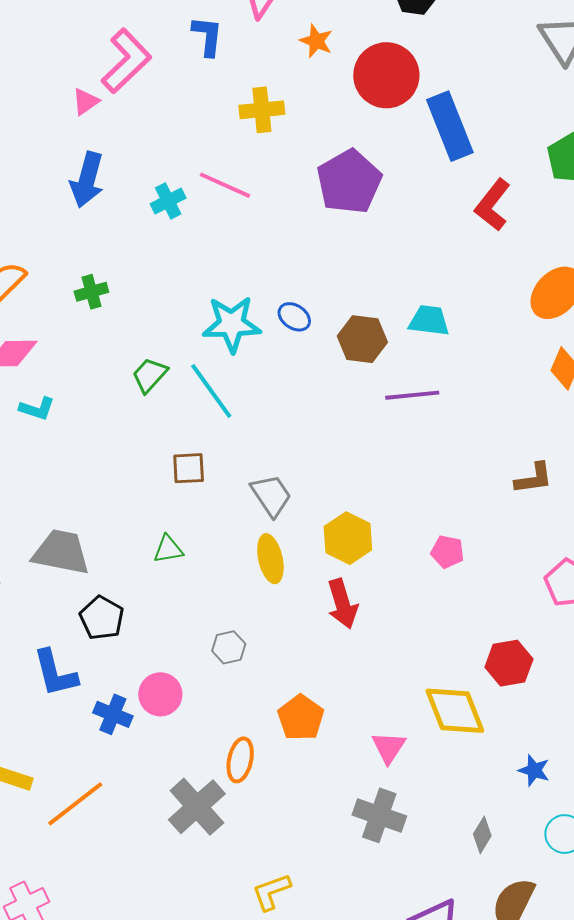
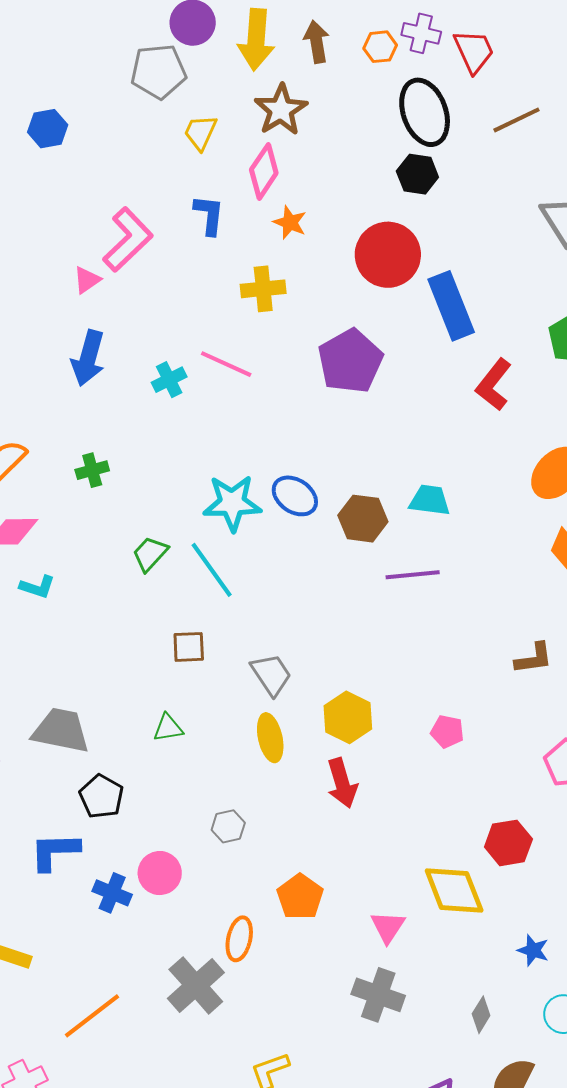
orange star: (316, 41) -> (290, 222), moved
blue ellipse: (294, 317) -> (295, 496), size x1.4
blue L-shape: (55, 673) -> (55, 851), turned 102
orange line: (75, 804) -> (92, 1016), moved

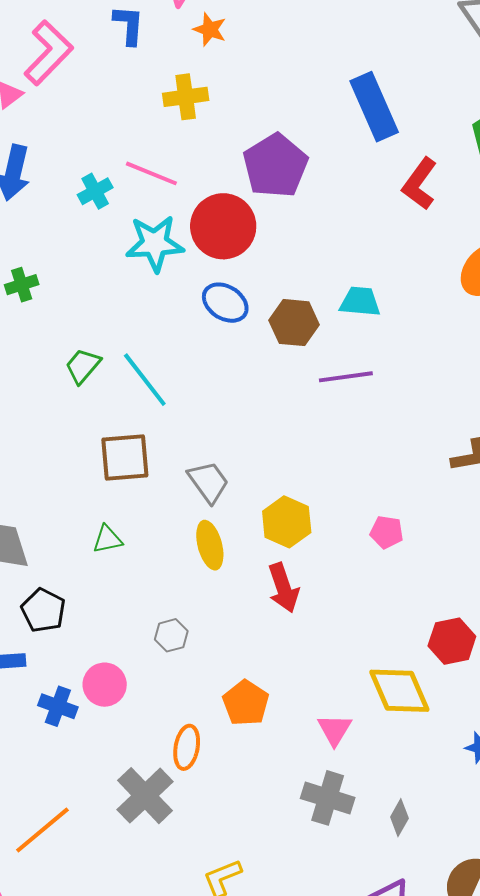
red circle: (388, 255) -> (223, 226), moved
cyan star: (232, 503) -> (155, 244), moved
brown square: (189, 647) -> (125, 458), size x1.5
gray diamond: (481, 1015) -> (399, 818), moved

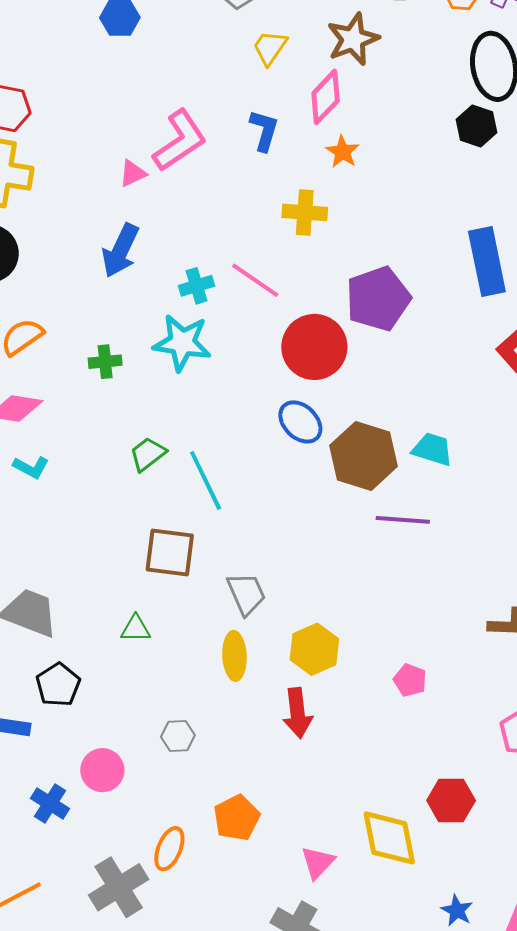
cyan star: (155, 244) -> (182, 343), moved
brown hexagon: (294, 323) -> (364, 456), size x1.4
blue cross: (58, 706) -> (50, 803), moved

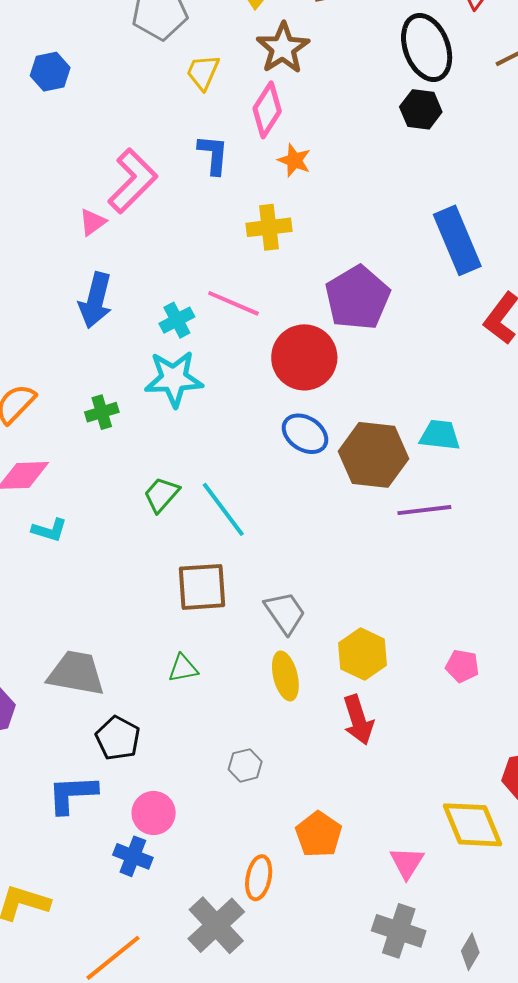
pink circle: (102, 770) -> (154, 813), moved

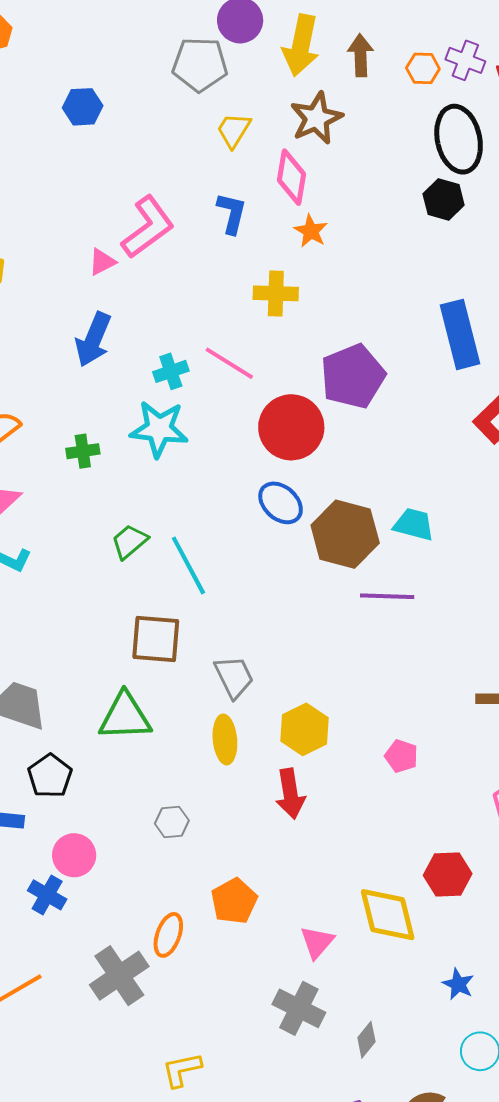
pink diamond: (267, 110) -> (291, 177), turned -32
green triangle: (183, 668) -> (125, 717), size x1.8

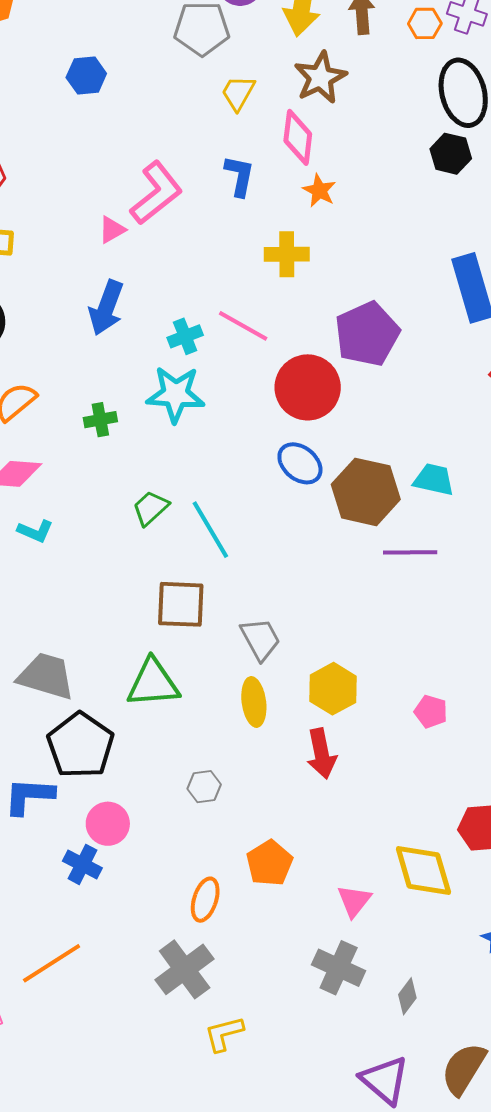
black pentagon: (50, 776) -> (80, 745), size x1.5
gray cross: (119, 976) -> (185, 969), moved

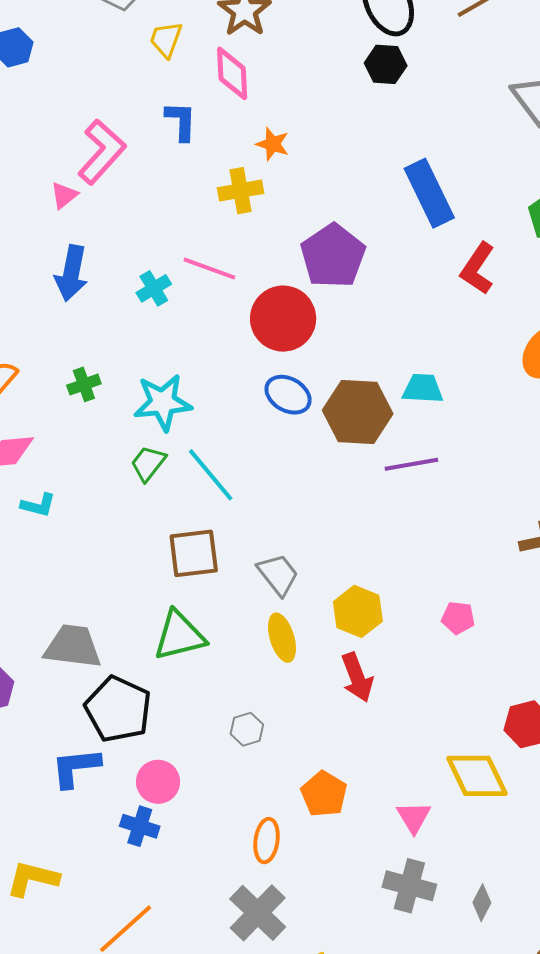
orange star: (319, 191) -> (273, 144), moved
cyan star: (176, 394) -> (163, 402), moved

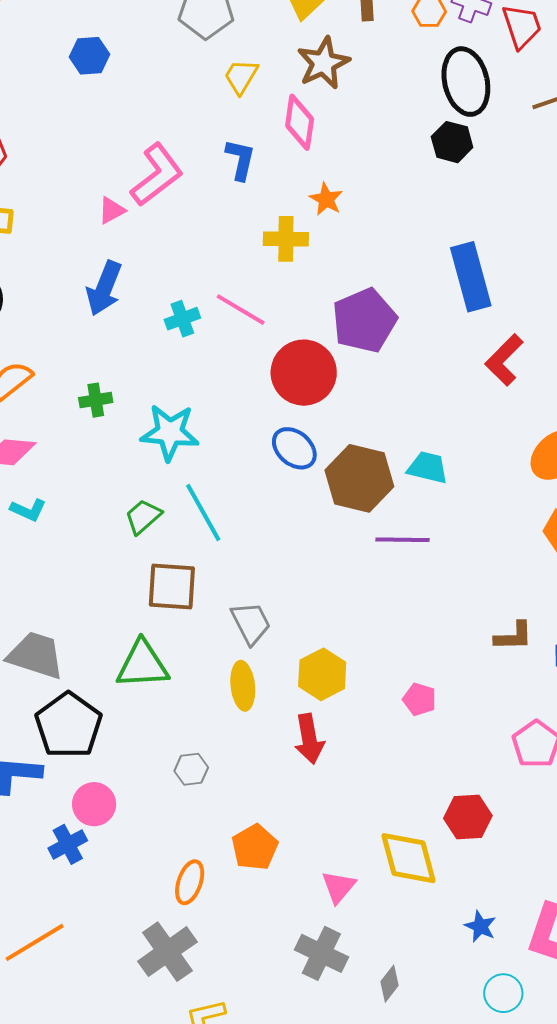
green trapezoid: (148, 463) -> (143, 517), moved
blue cross: (140, 826) -> (68, 844), turned 33

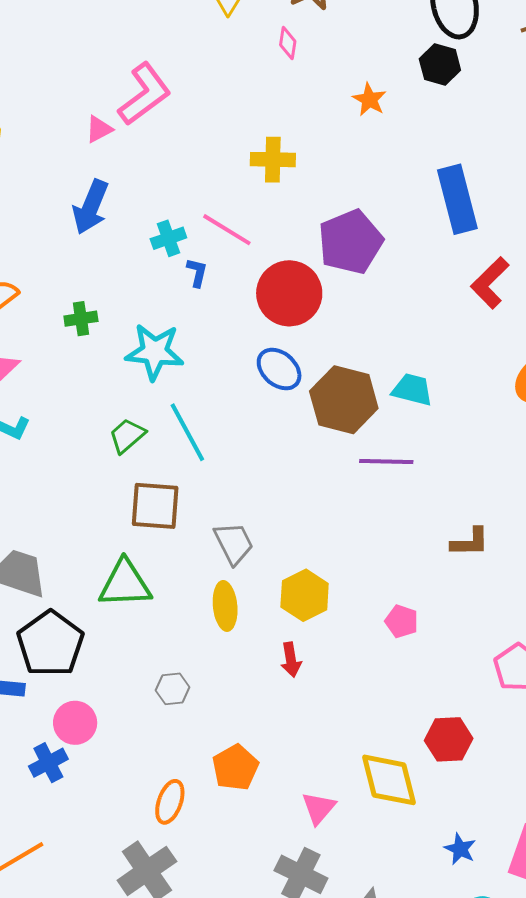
pink diamond: (300, 122) -> (288, 43), size x0.6
blue L-shape: (240, 159) -> (197, 272), moved, size x0.7
orange star: (326, 199) -> (369, 100), moved
brown L-shape: (514, 636) -> (470, 542), moved
red arrow: (309, 739) -> (291, 660), size x0.7

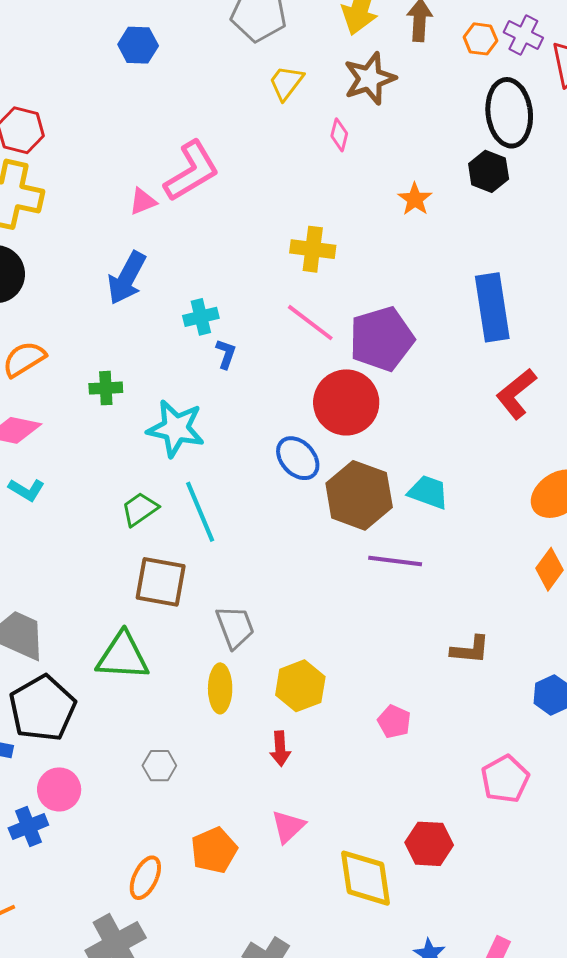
pink line: (227, 230) -> (310, 323), moved
red circle: (289, 293) -> (346, 402), moved
pink triangle: (319, 808) -> (288, 827), moved

